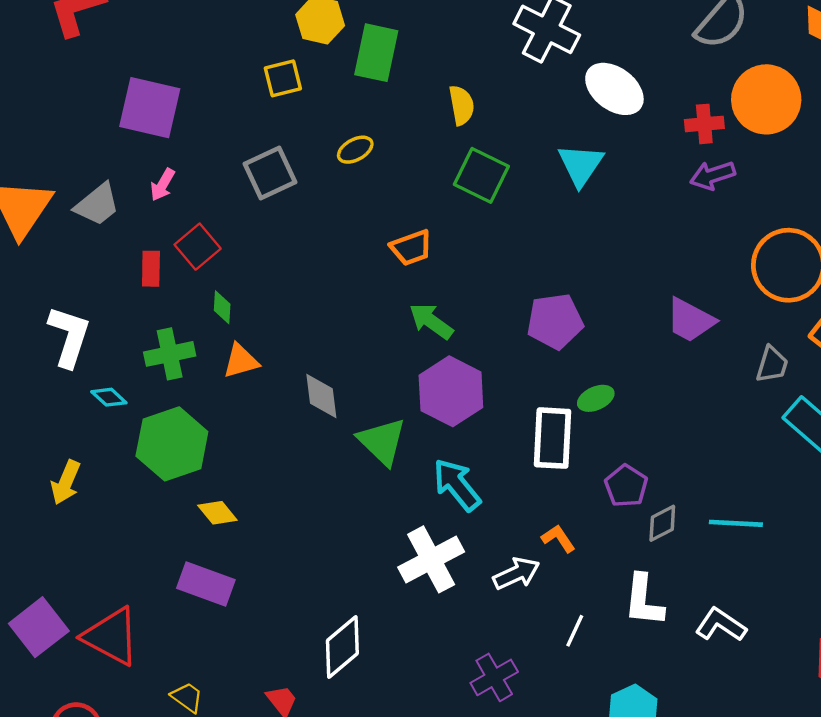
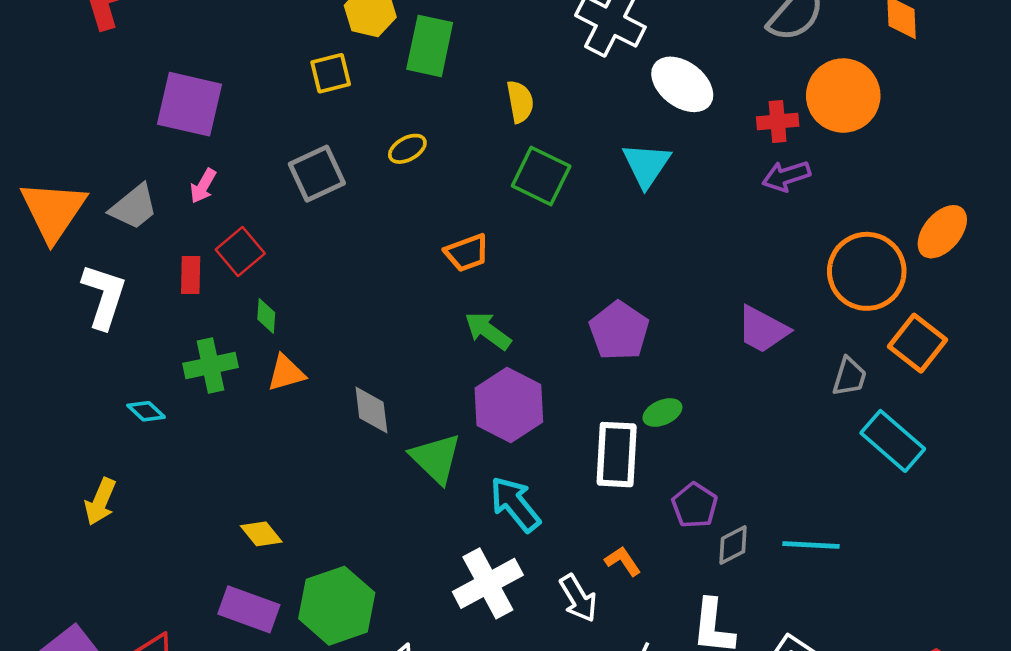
purple pentagon: (555, 321) -> (619, 331), turned -30
white L-shape: (69, 336) -> (104, 296), moved
green hexagon: (172, 444) -> (337, 606), moved
white arrow: (516, 573) -> (578, 598), turned 84

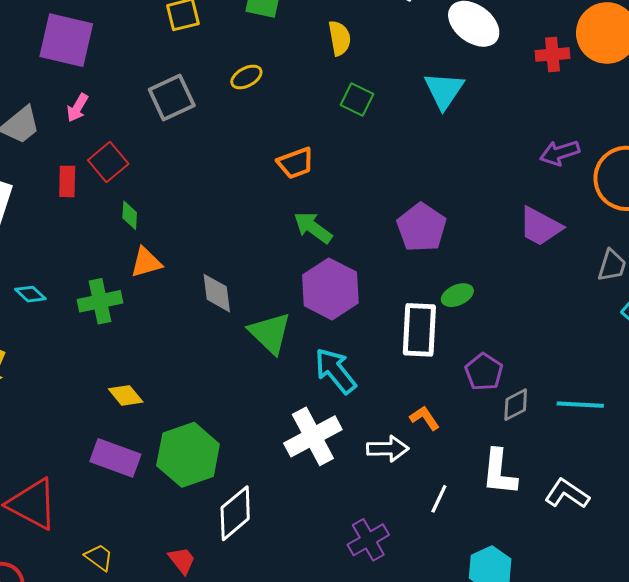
green square: (541, 176) -> (357, 100), size x0.7
purple arrow: (786, 176) -> (560, 153), moved
green cross: (210, 365) -> (100, 301), moved
white arrow: (578, 598) -> (388, 449), turned -60

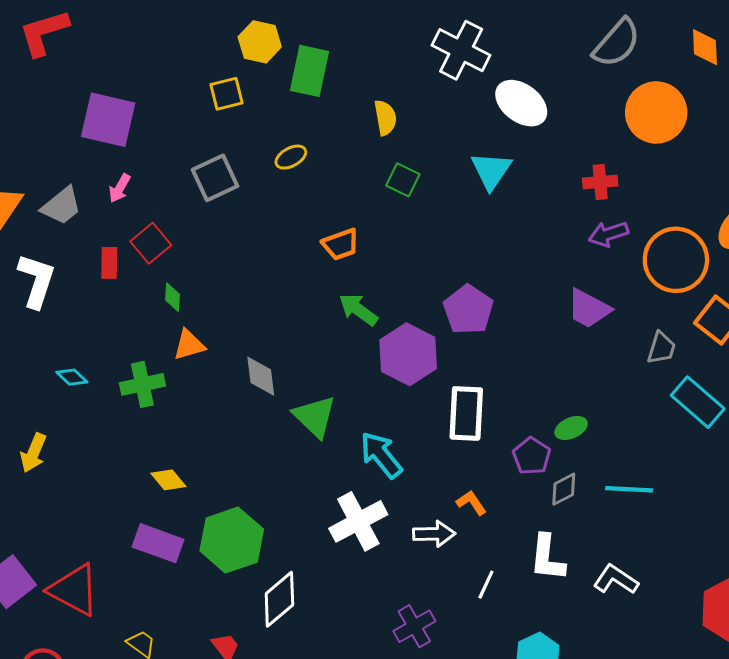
red cross: (553, 54) -> (600, 182), moved
purple hexagon: (330, 289) -> (408, 354), moved
green ellipse: (457, 295) -> (571, 428), moved

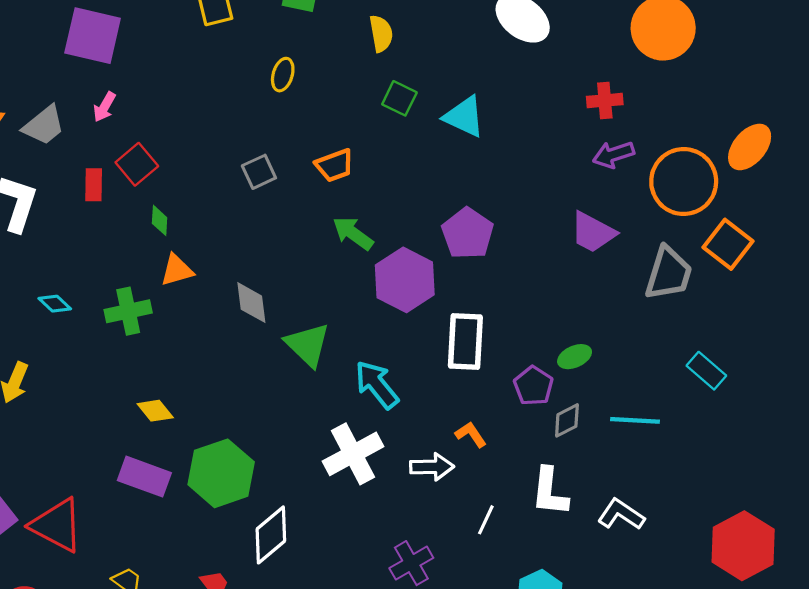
yellow ellipse: (291, 157) -> (283, 75), turned -44
cyan triangle: (491, 171) -> (464, 117), moved, turned -39
gray square: (215, 178) -> (259, 172), moved, size x0.7
gray trapezoid: (661, 348) -> (669, 273), size x1.6
cyan rectangle: (698, 402) -> (706, 371), moved, size x0.7

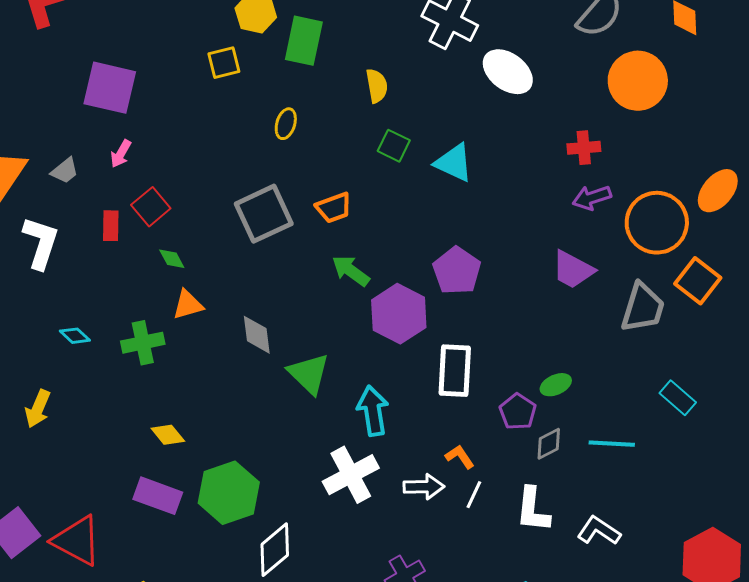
gray trapezoid: (44, 125) -> (65, 171), size x0.7
gray square: (259, 172) -> (264, 214), size x1.8
green diamond: (160, 220) -> (172, 259), turned -32
cyan arrow: (377, 385) -> (373, 411), turned 30
white line: (486, 520) -> (474, 495), moved

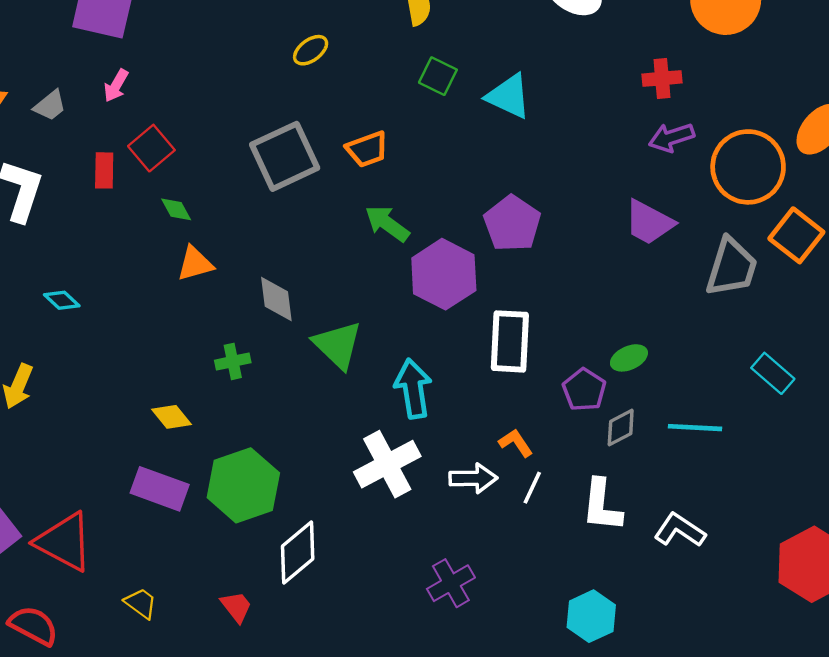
yellow ellipse: (286, 124) -> (311, 50), turned 36
green cross: (143, 343) -> (233, 361), moved, size x0.7

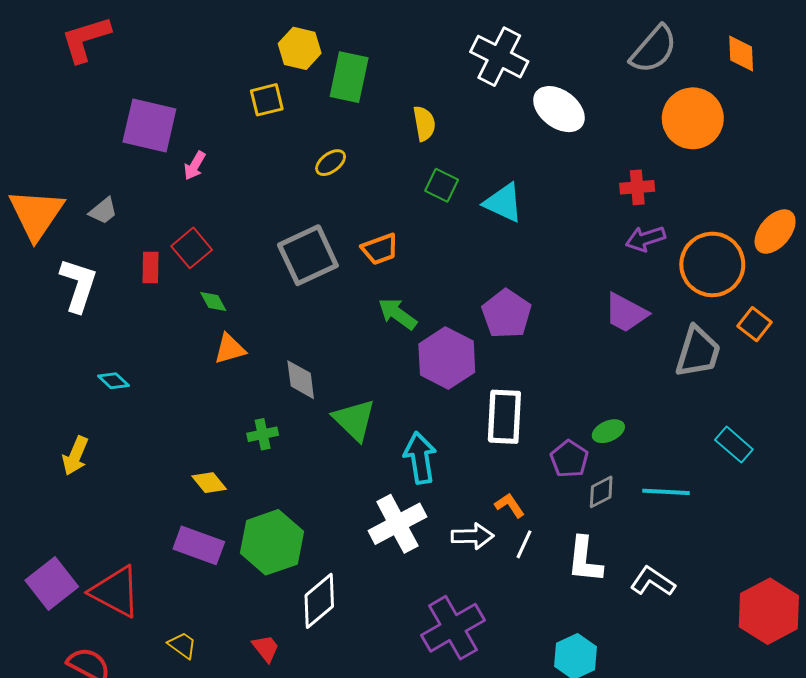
pink arrow: (116, 86) -> (195, 166), moved
orange square: (796, 235) -> (754, 324), size x0.7
purple cross: (451, 583) -> (453, 628), size x1.5

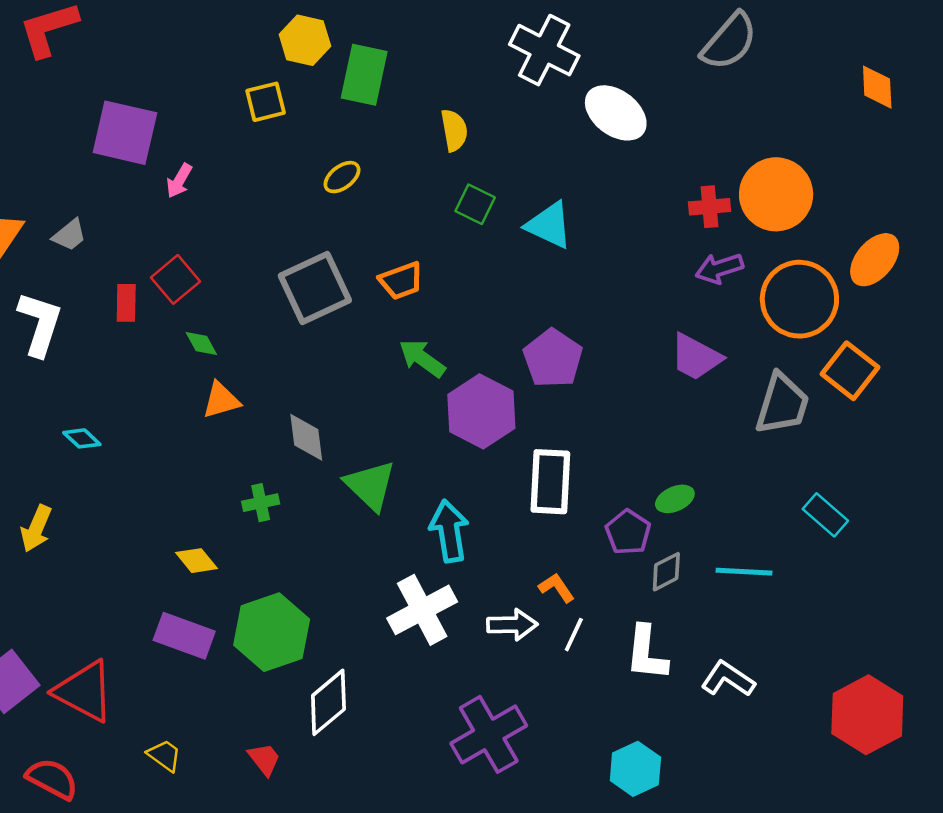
orange diamond: (741, 54) -> (877, 87), moved
orange circle: (693, 118) -> (776, 194), moved
orange square: (754, 324) -> (850, 371), size x1.4

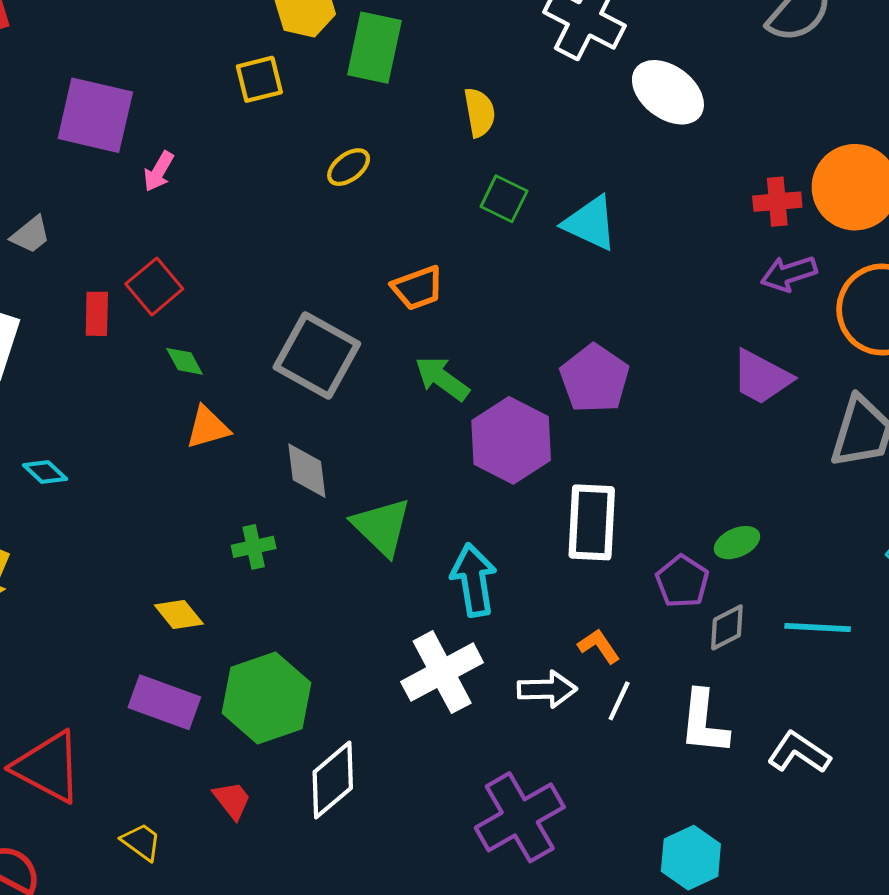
gray square: (315, 288) -> (317, 356), moved, turned -36
red trapezoid: (264, 759) -> (232, 800), moved

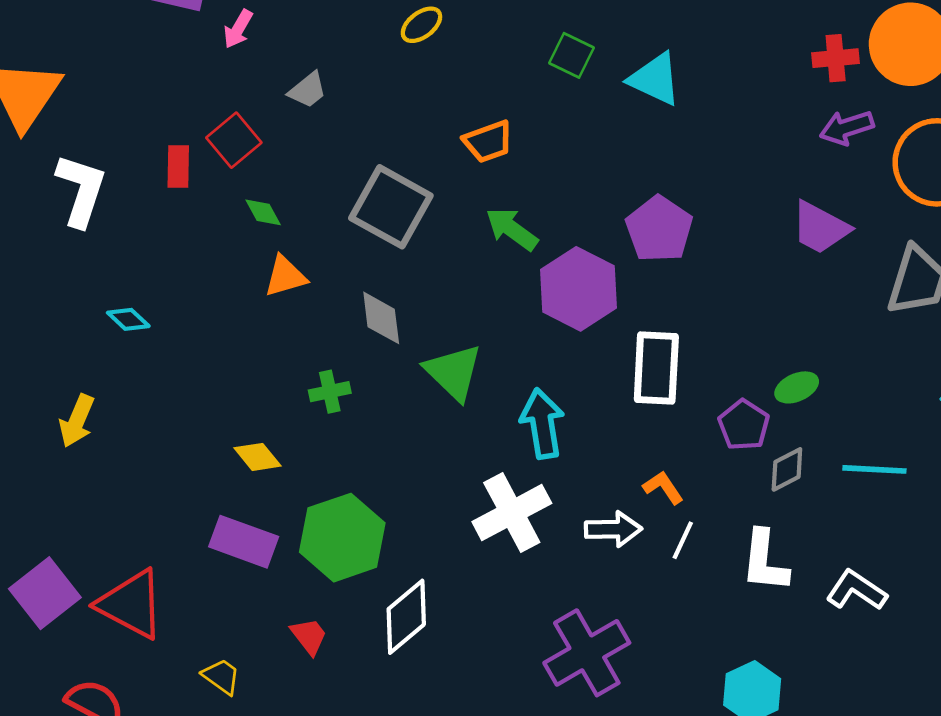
gray trapezoid: (31, 235) -> (308, 90), moved

